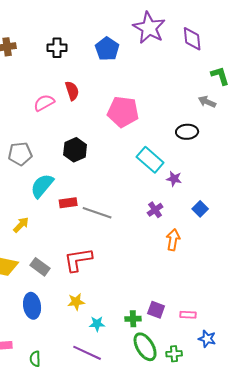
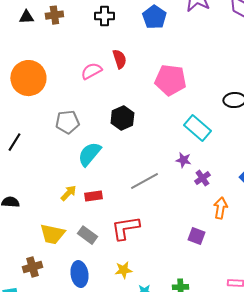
purple star: (174, 179) -> (183, 160), moved
red rectangle: (68, 203) -> (93, 196), moved
gray line: (97, 213) -> (144, 181), turned -48
purple square: (156, 310) -> (196, 236), moved

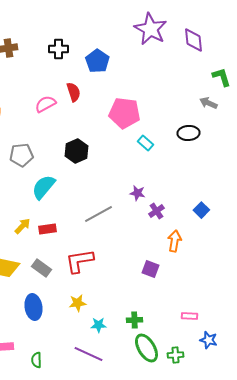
blue pentagon: (154, 17) -> (97, 61), moved
cyan rectangle: (197, 128) -> (145, 143), moved, size x0.6

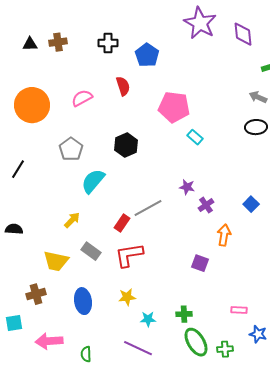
pink semicircle: (45, 104) -> (82, 98), moved
black ellipse: (188, 133) -> (256, 127), moved
gray pentagon: (21, 155) -> (71, 149), turned -30
red rectangle: (47, 229) -> (122, 223), moved, turned -48
gray rectangle: (41, 268) -> (91, 251), moved

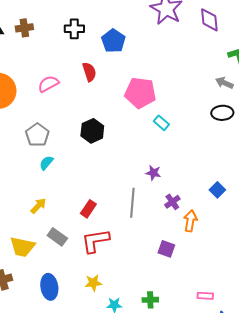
cyan semicircle: (93, 181) -> (46, 163), moved, size x0.6
purple cross: (206, 205) -> (172, 202), moved
gray line: (148, 208) -> (132, 203), moved, turned -56

